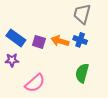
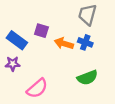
purple square: (39, 42) -> (41, 31), moved
green semicircle: (82, 73) -> (87, 78), turned -126

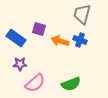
purple star: (13, 64) -> (20, 64), moved
green semicircle: (87, 78) -> (71, 84), moved

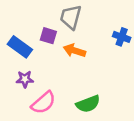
gray trapezoid: (82, 14) -> (71, 17), moved
blue cross: (80, 40) -> (122, 37), moved

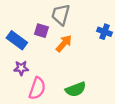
orange arrow: (74, 51) -> (64, 43), turned 114
pink semicircle: (43, 103) -> (37, 88), turned -30

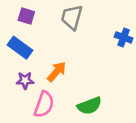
purple square: (41, 31) -> (26, 16), moved
orange arrow: (64, 43) -> (57, 72), moved

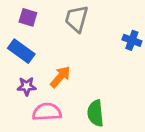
pink semicircle: (44, 104) -> (47, 112), turned -112
green semicircle: (89, 106) -> (95, 113), turned 105

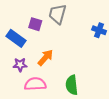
purple square: (28, 17) -> (35, 24), moved

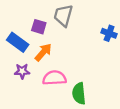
orange arrow: (45, 58) -> (43, 52), moved
pink semicircle: (35, 84) -> (54, 78), moved

